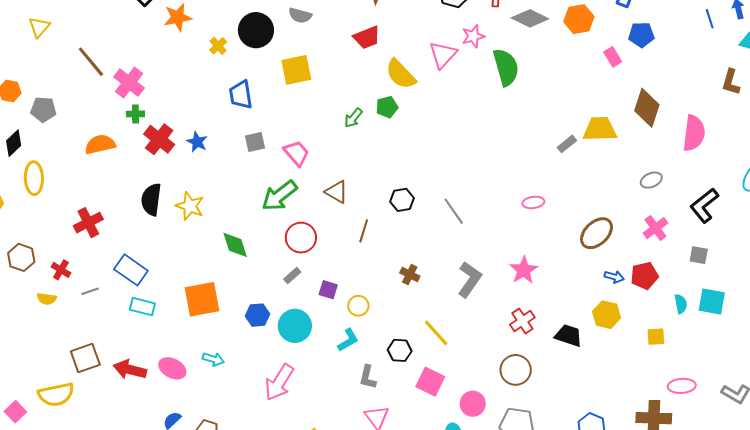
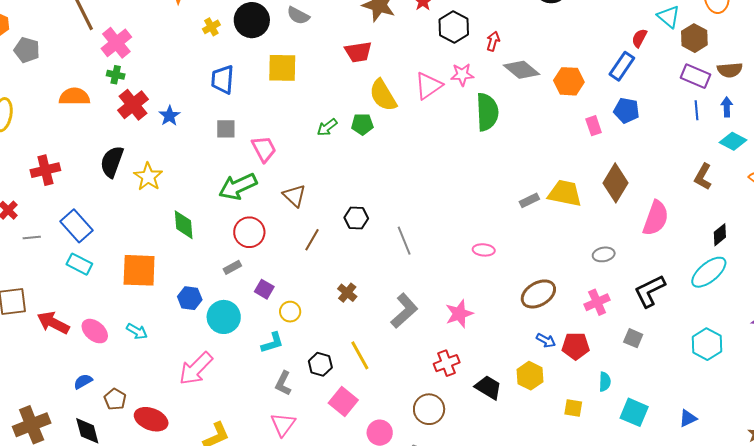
cyan square: (712, 302) -> (634, 412), moved

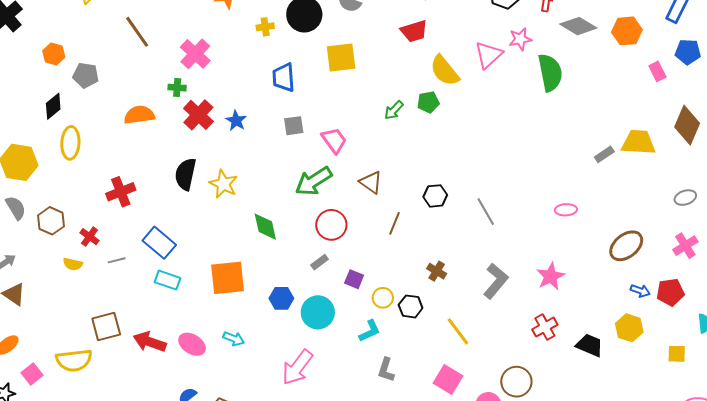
yellow cross: (211, 27) -> (265, 27), turned 30
pink cross: (116, 43) -> (195, 54), moved
black hexagon: (320, 364) -> (411, 306), moved
brown circle: (429, 409) -> (516, 382), moved

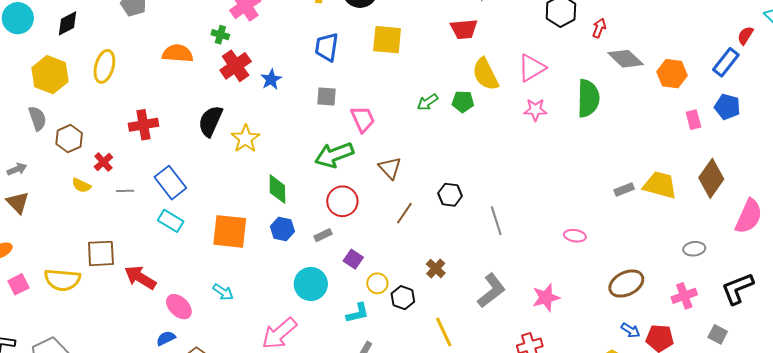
pink star: (520, 39) -> (535, 110), moved
black diamond: (53, 106) -> (68, 23), moved
blue hexagon: (281, 298) -> (282, 229), moved
pink ellipse: (192, 344) -> (179, 307), moved

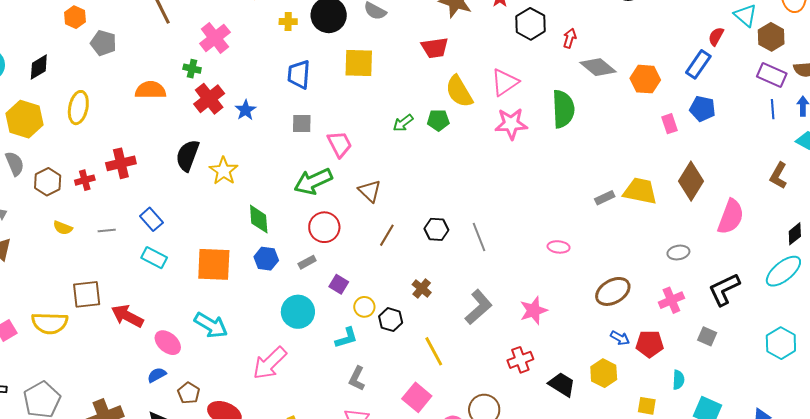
pink star: (535, 110) -> (511, 124), size x1.4
red cross: (103, 162) -> (85, 180), moved, turned 30
blue rectangle: (170, 183) -> (151, 219), size x0.7
black hexagon: (450, 195) -> (436, 229), moved
cyan arrow: (223, 292) -> (211, 325), size x1.6

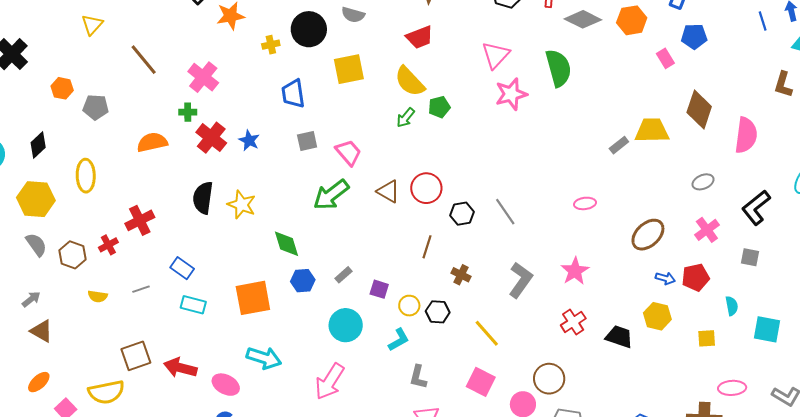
yellow semicircle: (459, 91) -> (410, 81), moved
red circle: (324, 227) -> (426, 188), moved
brown line: (387, 235) -> (427, 247), moved

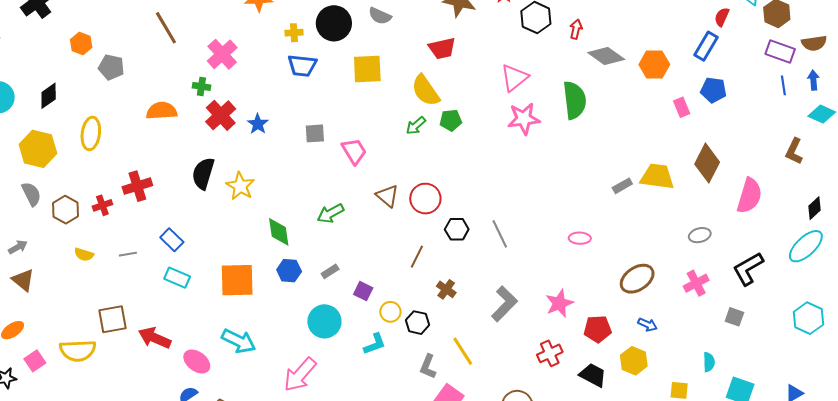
blue trapezoid: (293, 94) -> (302, 66), moved, turned -84
green arrow: (331, 195) -> (331, 213), moved, size x0.7
red pentagon: (696, 277) -> (598, 329), moved
gray L-shape: (418, 377) -> (428, 366), moved

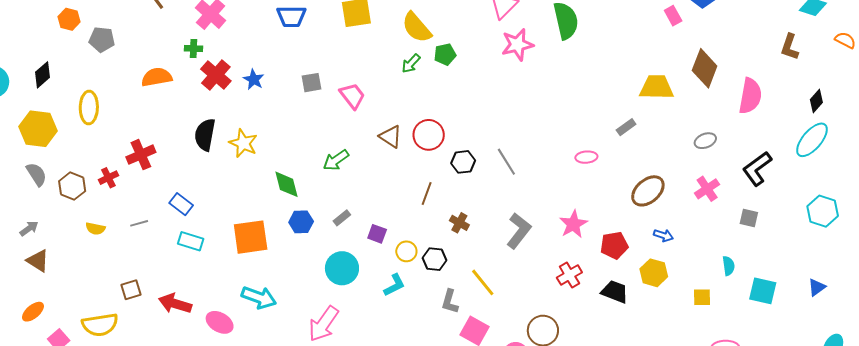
gray rectangle: (622, 186) -> (626, 127), moved
brown square: (112, 319) -> (131, 290), size x0.7

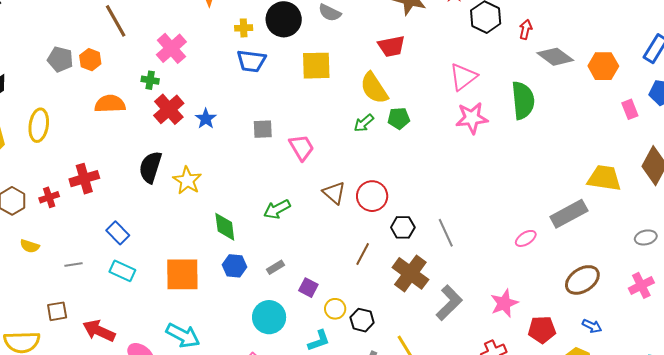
orange hexagon: (69, 19) -> (90, 60), moved
gray rectangle: (626, 127) -> (569, 214), size x1.8
pink ellipse: (586, 157) -> (526, 238), turned -35
gray line: (139, 223) -> (74, 264), moved
brown cross: (459, 223) -> (410, 273), moved, size x1.8

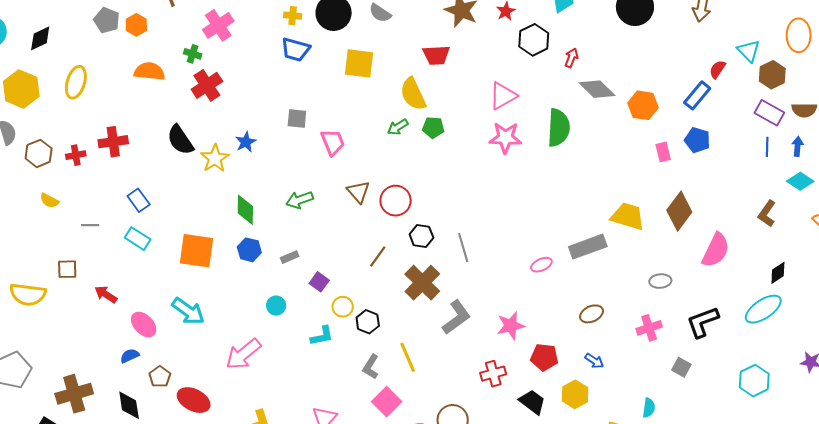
blue star: (206, 119) -> (246, 142), moved
black semicircle: (150, 167) -> (180, 140), turned -60
brown ellipse: (582, 280) -> (592, 314), size x0.7
cyan circle: (269, 317) -> (276, 306), size x0.6
red arrow: (99, 331) -> (106, 294), size x0.7

